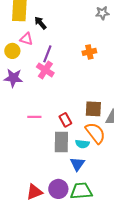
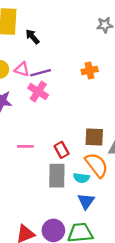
pink triangle: (26, 39) -> (22, 69), moved
purple line: (47, 54) -> (41, 73), turned 54
blue triangle: (77, 164) -> (86, 201), moved

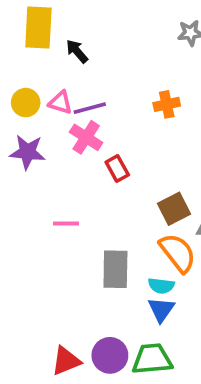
brown square: (94, 137) -> (174, 209), turned -30
red rectangle: (62, 150) -> (117, 168), moved
cyan semicircle: (81, 178) -> (161, 286), moved

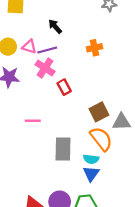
black arrow: (77, 51) -> (55, 26), moved

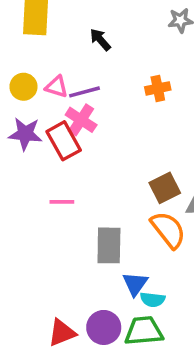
black arrow: (55, 26) -> (100, 40), moved
red rectangle: (64, 87) -> (64, 141), moved, size x1.5
cyan semicircle: (91, 159) -> (153, 300), moved
blue triangle: (91, 174) -> (135, 284), moved

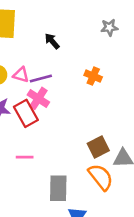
orange cross: (158, 88) -> (93, 76), turned 35

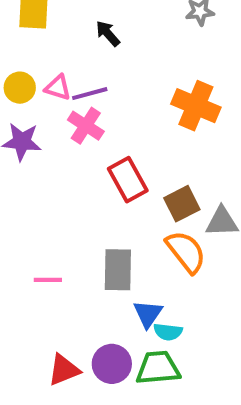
orange cross: (93, 76) -> (196, 106), moved, size x1.6
red rectangle: (26, 113) -> (128, 180), moved
pink line: (25, 157) -> (48, 280), moved

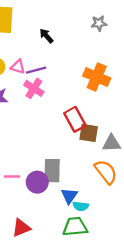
red rectangle: (128, 180) -> (75, 119), moved
brown square: (182, 204) -> (89, 133), turned 36
orange semicircle: (186, 252) -> (106, 172), moved
purple circle: (112, 364) -> (37, 182), moved

